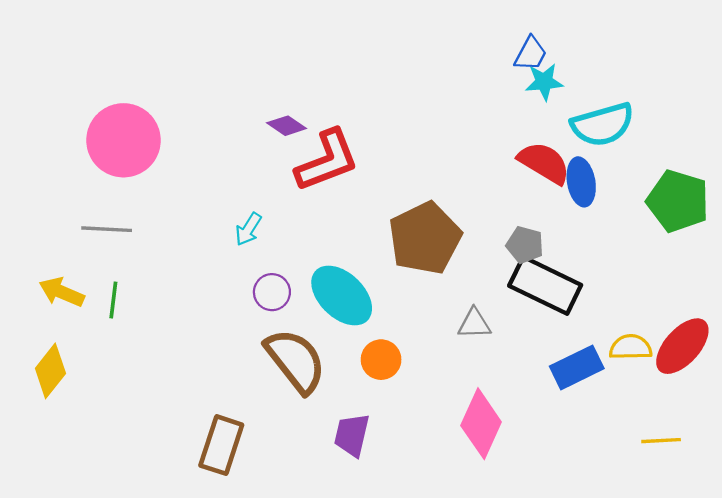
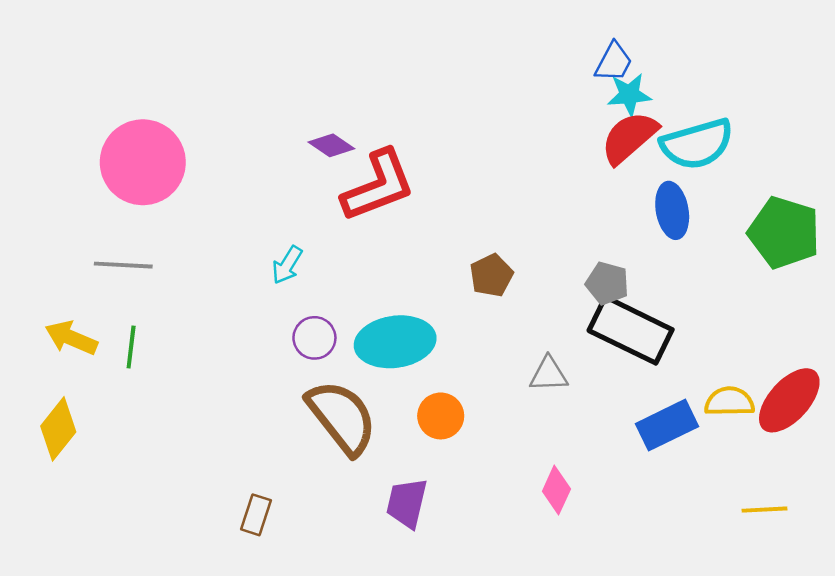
red semicircle: (544, 163) -> (629, 138), moved, turned -72
brown pentagon: (425, 238) -> (491, 275), size x0.5
cyan ellipse: (342, 295) -> (395, 342), turned -52
pink diamond: (481, 424) -> (556, 490), size x0.6
brown rectangle: (221, 445) -> (256, 515), size x0.6

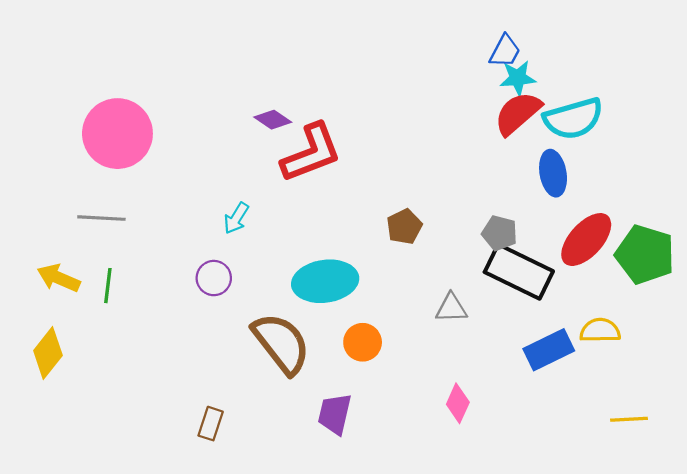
green pentagon: (784, 233) -> (645, 254), moved
purple circle: (314, 338) -> (214, 278), moved
red ellipse: (789, 400) -> (586, 240), moved

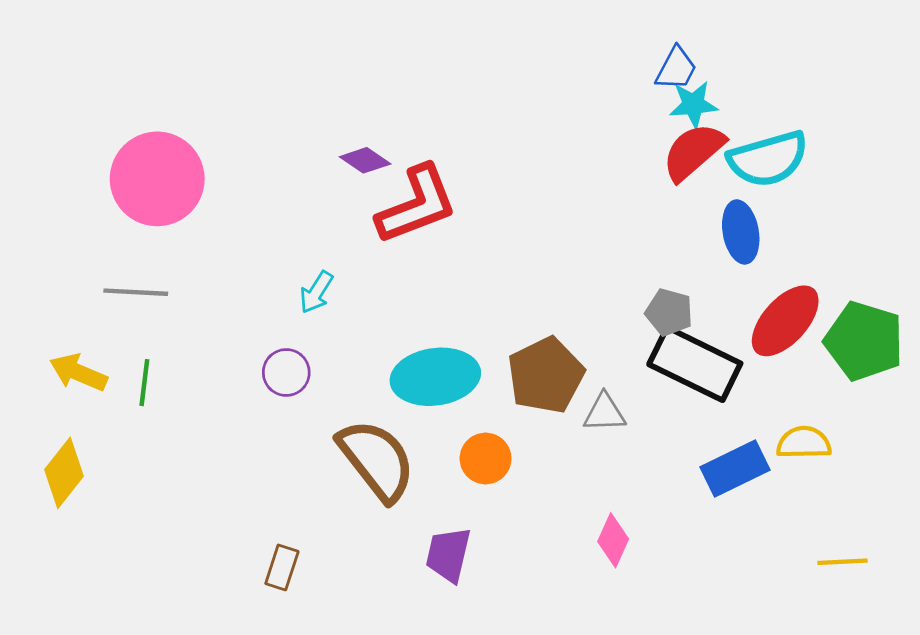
brown pentagon: (404, 227) -> (546, 375), moved, size x1.6

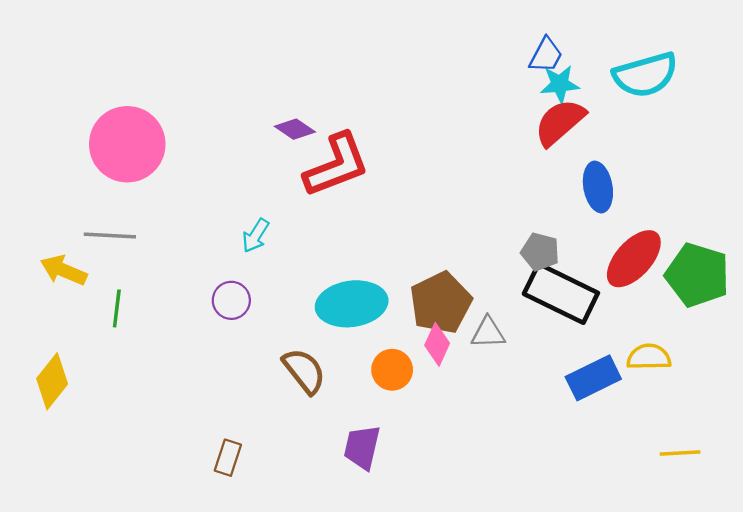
cyan semicircle: (768, 159) -> (645, 75), moved
yellow arrow: (78, 372) -> (64, 270), moved
brown semicircle: (377, 460) -> (304, 371), size x0.7
pink diamond: (613, 540) -> (437, 344), moved

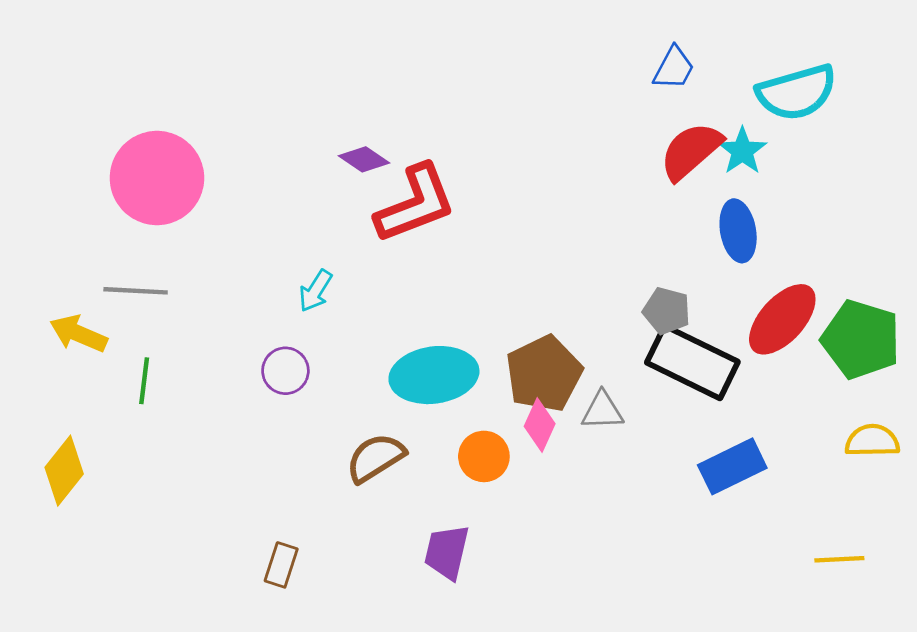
cyan star: (560, 84) -> (742, 151), moved, turned -30
yellow semicircle: (649, 357) -> (872, 441), moved
brown semicircle: (304, 371) -> (375, 458), turned -84

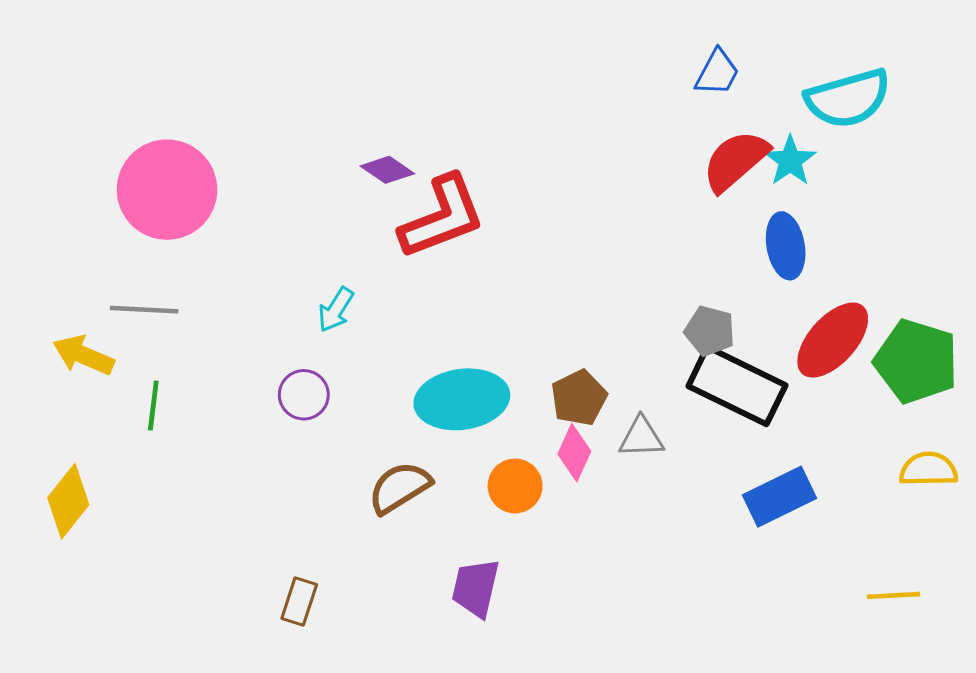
brown pentagon: (544, 374) -> (579, 398), size x0.7

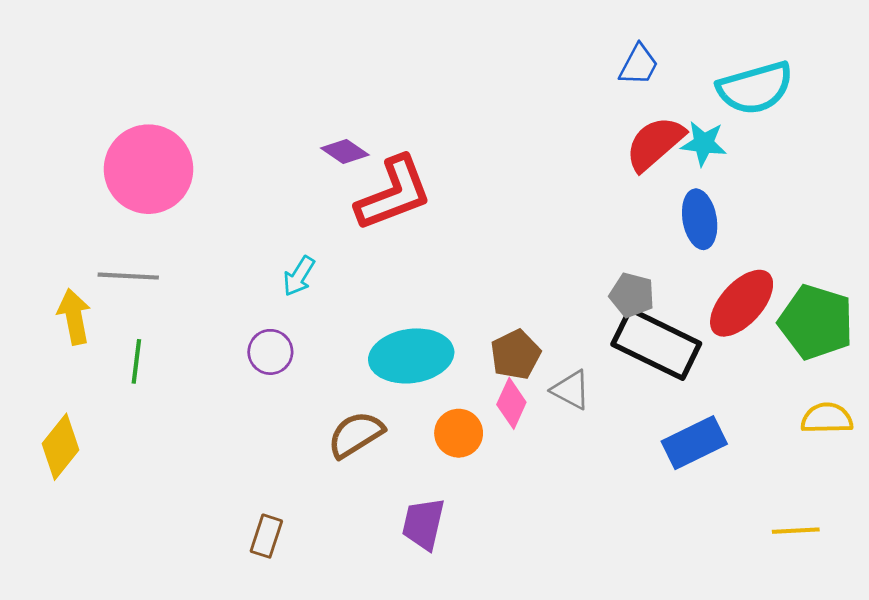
cyan star: (790, 161) -> (704, 143), turned -30
yellow arrow: (83, 355) -> (74, 317), turned 56
gray triangle: (641, 437) -> (571, 390), turned 30

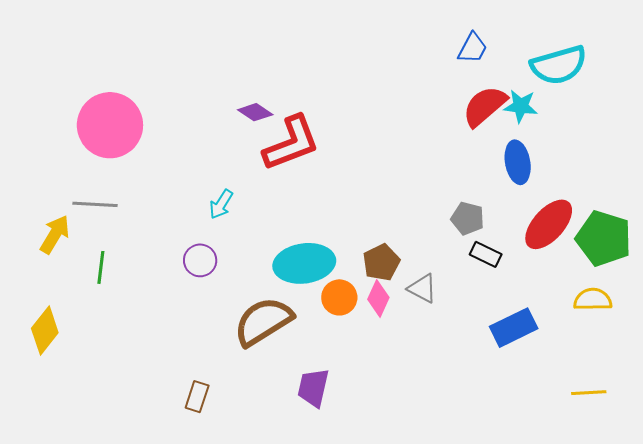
yellow arrow: (74, 317) -> (55, 234), turned 42
black rectangle: (656, 344) -> (486, 254), size x0.5
yellow semicircle: (827, 418) -> (593, 299), moved
orange circle: (459, 433) -> (339, 297), moved
brown semicircle: (356, 435) -> (263, 322), size x1.4

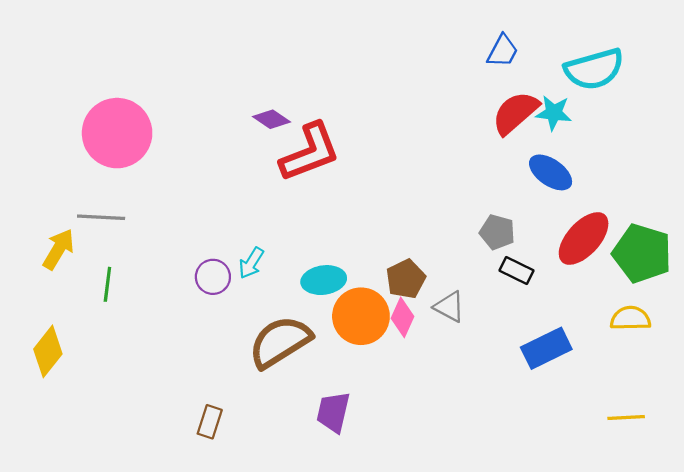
blue ellipse: (518, 162) -> (551, 172), turned -45
cyan arrow: (221, 204) -> (251, 263), moved
cyan ellipse: (304, 263) -> (324, 280), size x0.7
orange circle: (339, 297) -> (361, 316), size x1.5

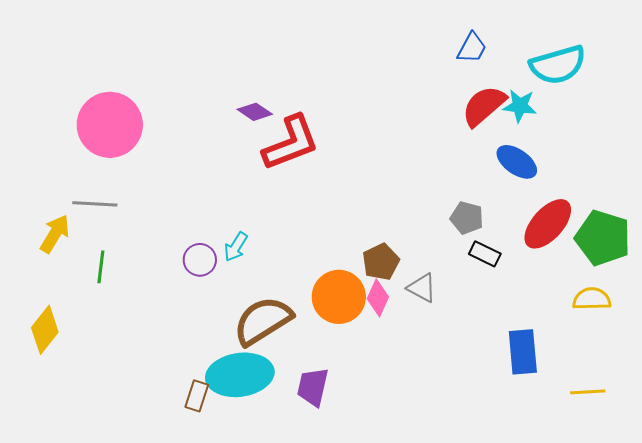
cyan ellipse: (324, 280) -> (240, 375), moved, size x1.6
blue rectangle: (546, 348) -> (523, 352), moved, turned -69

